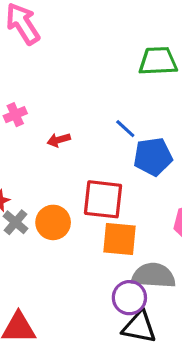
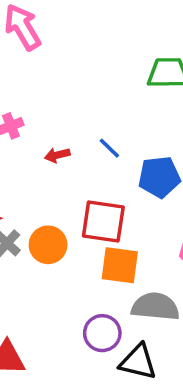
blue line: (125, 129) -> (109, 148), moved
purple circle: (129, 298) -> (102, 333), moved

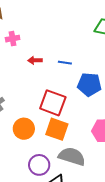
blue line: (109, 148) -> (65, 63), turned -48
orange circle: (48, 245) -> (24, 129), moved

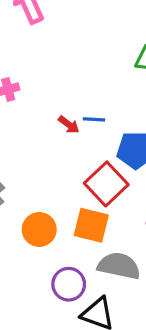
red arrow: (35, 60) -> (69, 125), moved, turned -136
red square: (53, 103) -> (106, 184), moved, turned 32

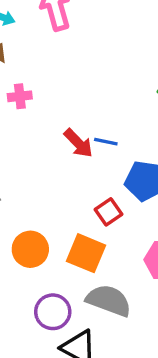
red arrow: (69, 125) -> (78, 143), size x1.4
red square: (106, 184) -> (108, 212), size x0.6

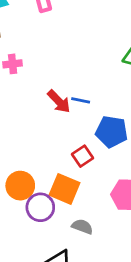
gray semicircle: (109, 300) -> (82, 227), size x0.6
purple circle: (53, 312) -> (40, 207), moved

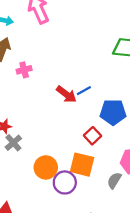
blue line: (81, 100) -> (84, 91), turned -32
gray semicircle: (82, 227) -> (114, 180), moved, turned -70

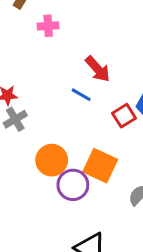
blue line: (84, 91) -> (81, 95), moved, turned 48
red square: (93, 136) -> (124, 116), moved

